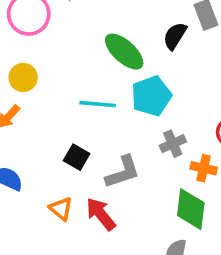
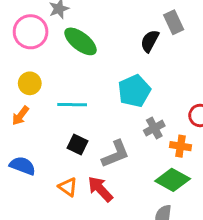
green ellipse: (124, 52) -> (80, 41), moved
cyan line: (98, 104) -> (72, 105), moved
green diamond: (191, 209) -> (173, 180), turned -64

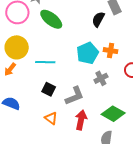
yellow circle: (30, 83) -> (17, 47), size x1.5
orange cross: (181, 146) -> (111, 51), moved
orange triangle: (68, 187) -> (51, 118), moved
red arrow: (100, 189) -> (81, 120), moved, turned 54

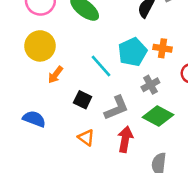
cyan line: (45, 62) -> (101, 66), moved, turned 48
orange arrow: (10, 69) -> (55, 75), moved
green diamond: (113, 114) -> (158, 116), moved

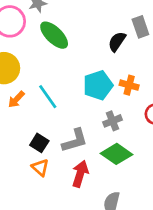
cyan line: (101, 66) -> (48, 97), moved
black square: (83, 100) -> (39, 143), moved

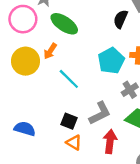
orange arrow: (16, 99) -> (50, 51), moved

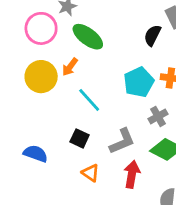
black square: (69, 121) -> (80, 138), moved

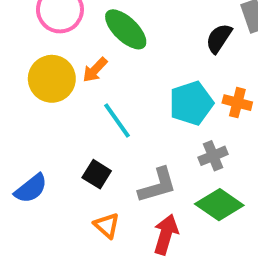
blue semicircle: (36, 154) -> (31, 189), turned 115

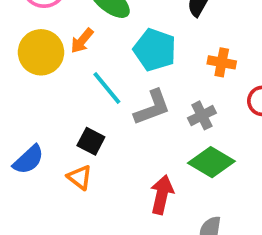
cyan pentagon: (191, 103) -> (155, 50), moved, turned -30
gray L-shape: (157, 185) -> (152, 107), moved
orange triangle: (107, 225) -> (80, 177), moved

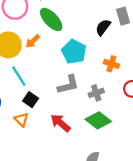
cyan line: (107, 88) -> (19, 76), moved
red arrow: (162, 195) -> (60, 123), moved, turned -70

